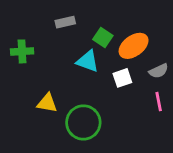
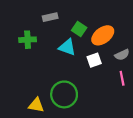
green cross: (22, 51) -> (28, 40), moved
yellow triangle: (47, 103) -> (36, 105), moved

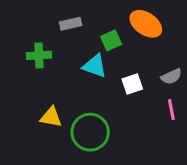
green square: (79, 29) -> (111, 40), turned 32
orange ellipse: (103, 35) -> (146, 24), moved, turned 70
yellow triangle: (36, 105) -> (51, 117), moved

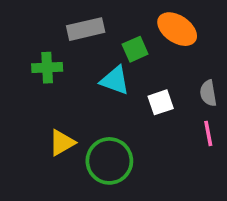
gray rectangle: (71, 24) -> (86, 29), size x1.4
gray semicircle: (171, 76) -> (208, 93), turned 105
yellow triangle: (51, 117) -> (62, 143), turned -40

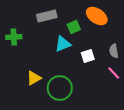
green cross: (47, 68) -> (14, 37), moved
cyan triangle: (115, 80) -> (63, 44), turned -42
pink line: (208, 133) -> (114, 73), turned -32

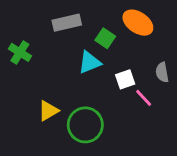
green square: (74, 27) -> (105, 38), turned -32
green cross: (14, 37) -> (20, 52), turned 35
pink line: (114, 73) -> (144, 98), moved

